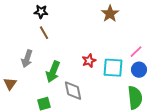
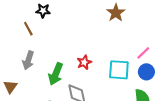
brown line: (44, 33) -> (28, 29), moved
red star: (89, 61) -> (84, 62), moved

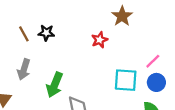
black star: (43, 11) -> (46, 33), moved
red star: (84, 62) -> (100, 40), moved

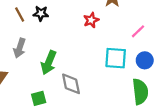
pink line: (153, 61) -> (138, 31), moved

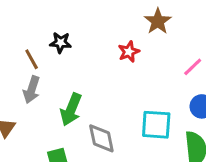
brown line: (20, 15) -> (32, 59), moved
cyan square: (116, 58) -> (156, 125), moved

